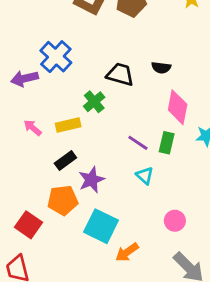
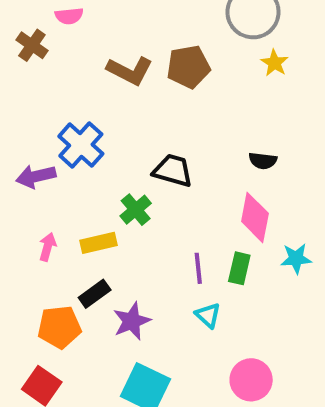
black semicircle: (161, 68) -> (263, 161), moved
pink arrow: (33, 128) -> (48, 247), turned 66
purple line: (138, 143) -> (198, 268), turned 50
orange pentagon: (63, 200) -> (59, 327), moved
pink circle: (175, 221) -> (251, 380), size x1.4

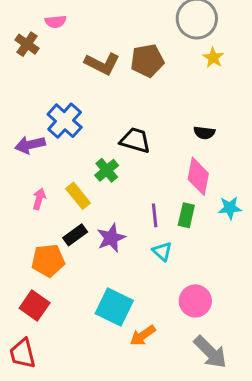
yellow rectangle: (98, 243) -> (78, 196), turned 64
purple star: (132, 321) -> (111, 238), moved

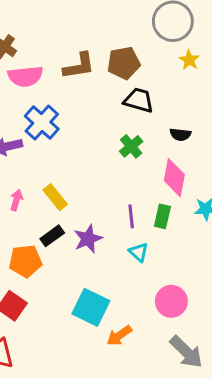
pink semicircle: (56, 22) -> (25, 76), moved, size x1.6
brown L-shape: (102, 64) -> (79, 66), turned -36
black trapezoid: (135, 140) -> (139, 100), moved
green cross: (107, 170) -> (131, 146), moved

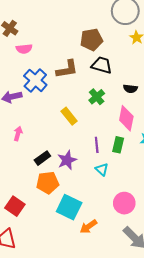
brown L-shape: (79, 66) -> (67, 69), moved
pink semicircle: (25, 76) -> (24, 49), size x0.7
yellow rectangle: (55, 197) -> (69, 116), moved
orange pentagon: (25, 261) -> (48, 183), moved

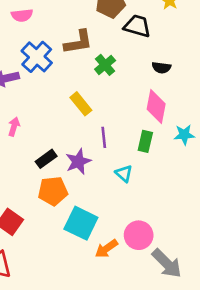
black trapezoid: (102, 65) -> (137, 26), moved
green cross: (97, 97) -> (105, 65), moved
purple line: (97, 145) -> (104, 137), moved
pink circle: (124, 203) -> (139, 235), moved

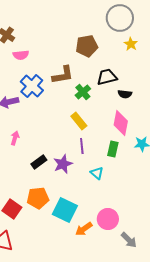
black trapezoid: (137, 26) -> (107, 77), moved, turned -30
yellow rectangle: (81, 104) -> (79, 121), moved
orange pentagon: (53, 191) -> (38, 198), moved
gray arrow: (167, 263) -> (129, 240), size x0.7

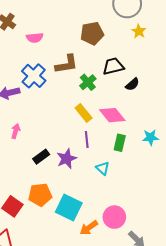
pink semicircle: (21, 55) -> (35, 38), moved
black semicircle: (125, 94) -> (132, 84), turned -48
pink diamond: (121, 123) -> (112, 115), moved, turned -50

